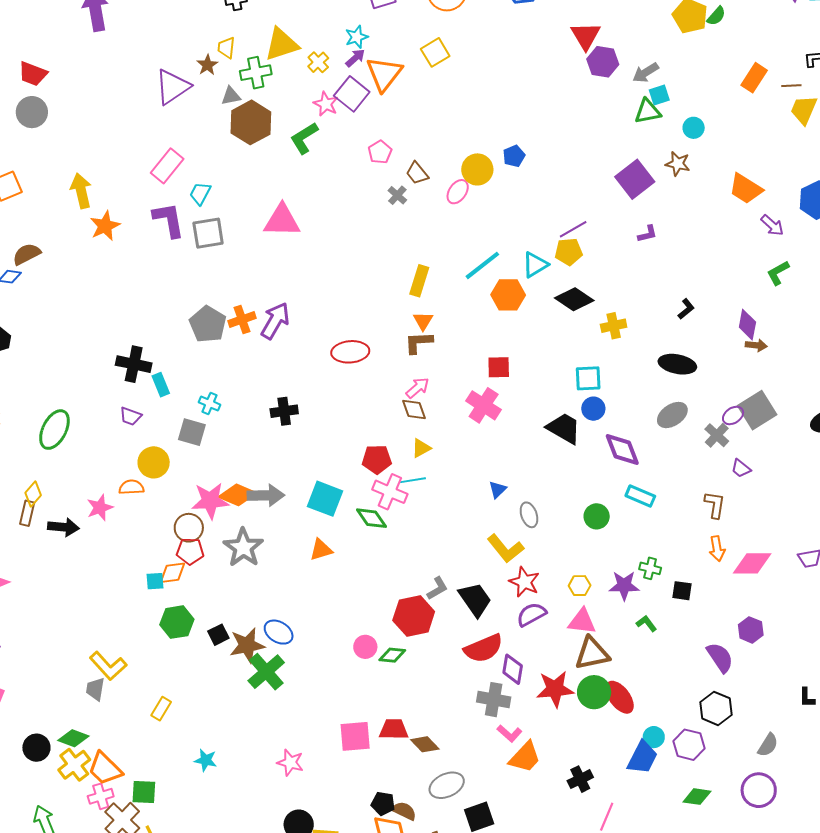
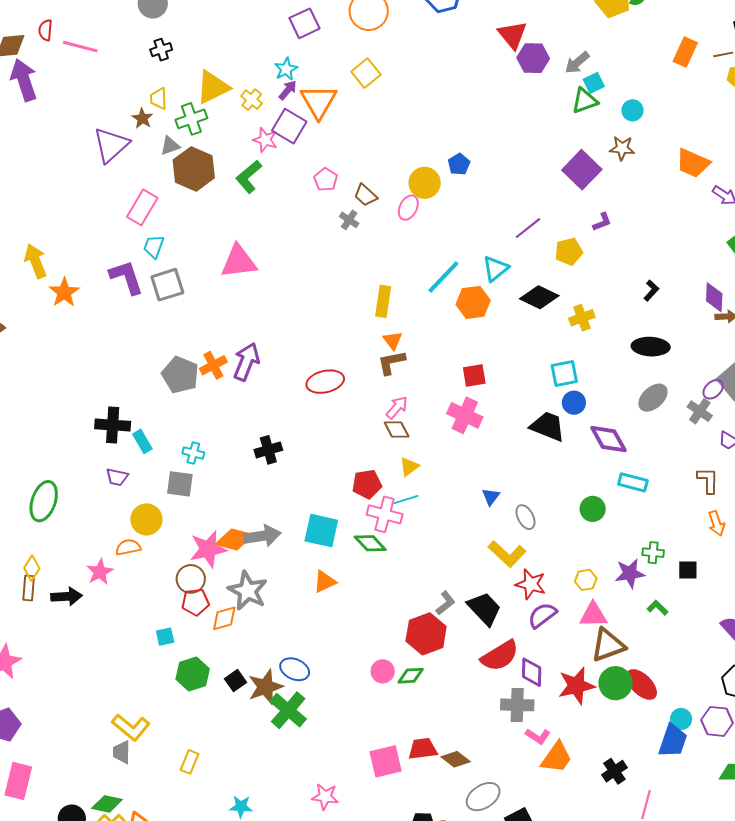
pink rectangle: (167, 166) -> (142, 207), moved
yellow pentagon: (569, 252) -> (569, 252), moved
orange diamond: (173, 573) -> (224, 618), moved

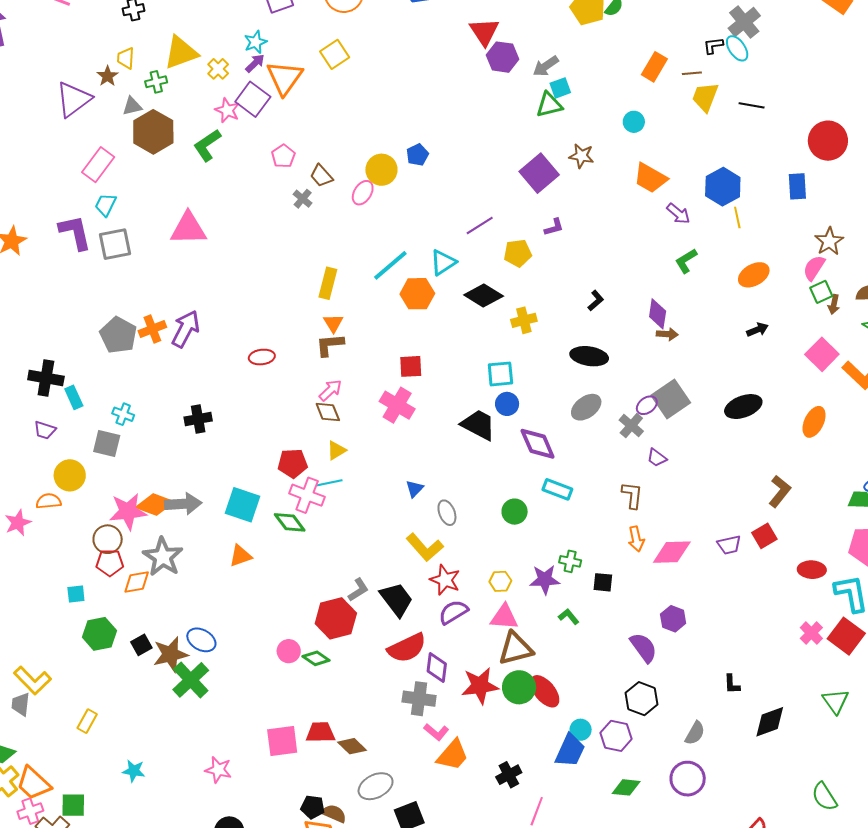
cyan circle: (632, 110) -> (634, 122), moved
green cross: (191, 119) -> (156, 82), size x0.7
red ellipse: (325, 382) -> (262, 357), size x0.7
green diamond: (411, 676) -> (316, 658), turned 32

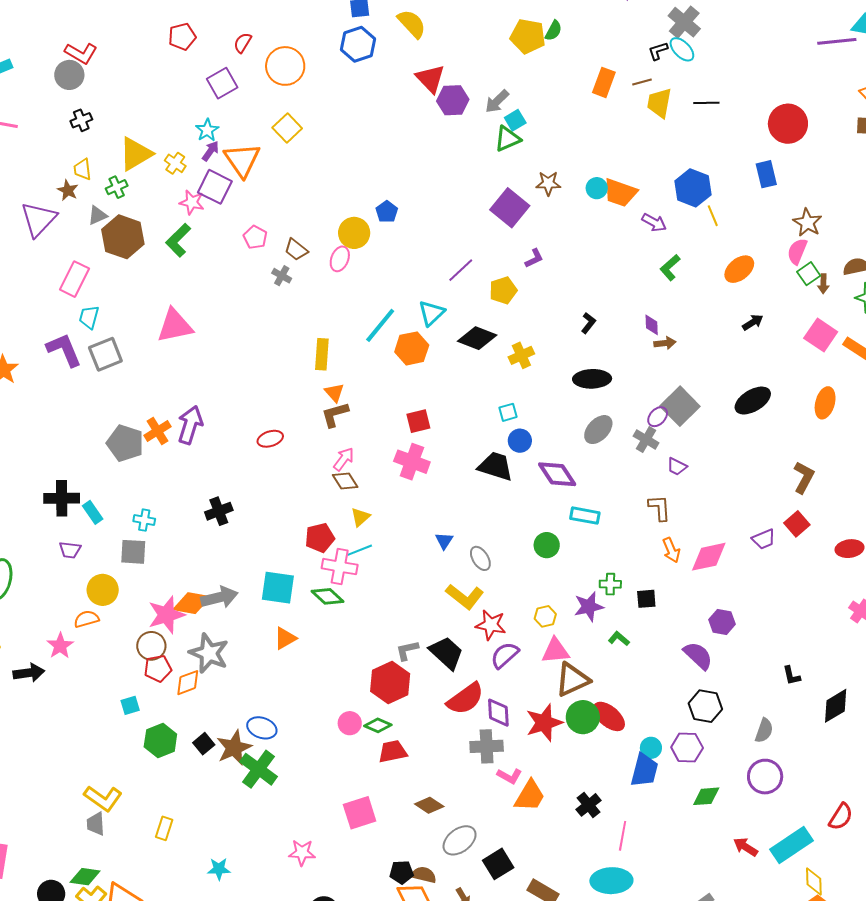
cyan circle: (634, 122) -> (597, 188), moved
purple diamond: (658, 314) -> (652, 325), size x0.7
cyan square: (500, 374) -> (508, 412), size x0.7
gray L-shape: (358, 590) -> (407, 650), turned -150
red trapezoid: (320, 732) -> (393, 751), moved

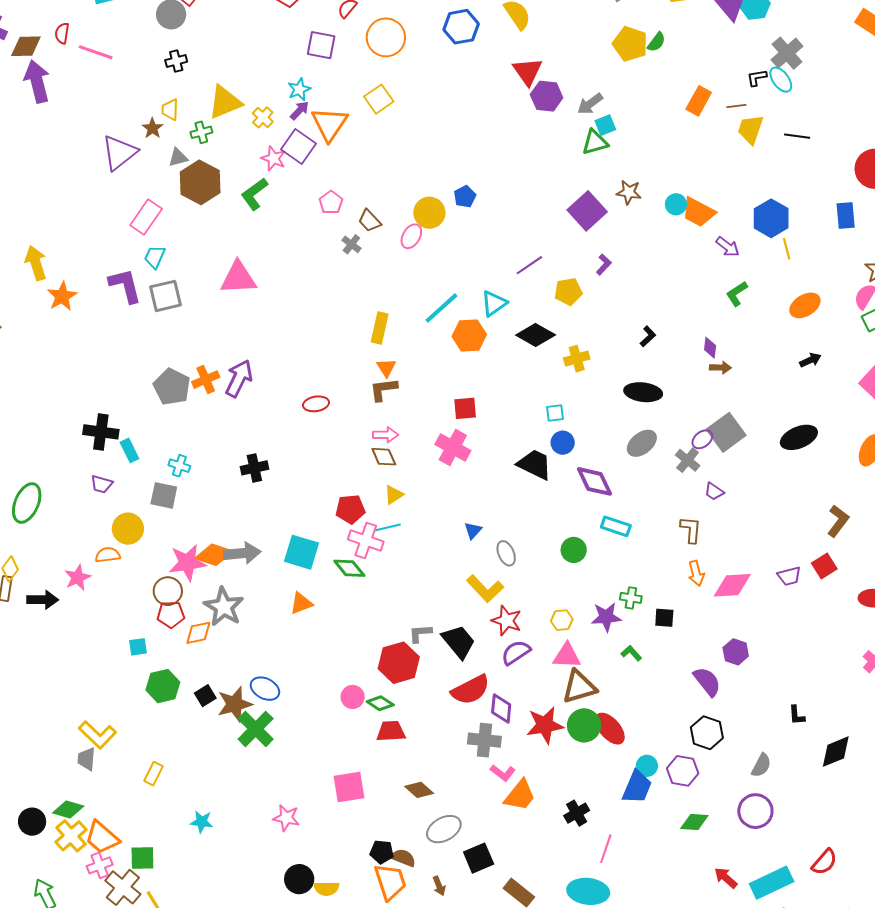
purple square: (222, 83) -> (321, 45), turned 32
purple L-shape: (534, 258) -> (604, 264), turned -30
pink arrow: (344, 459) -> (386, 435), turned 45

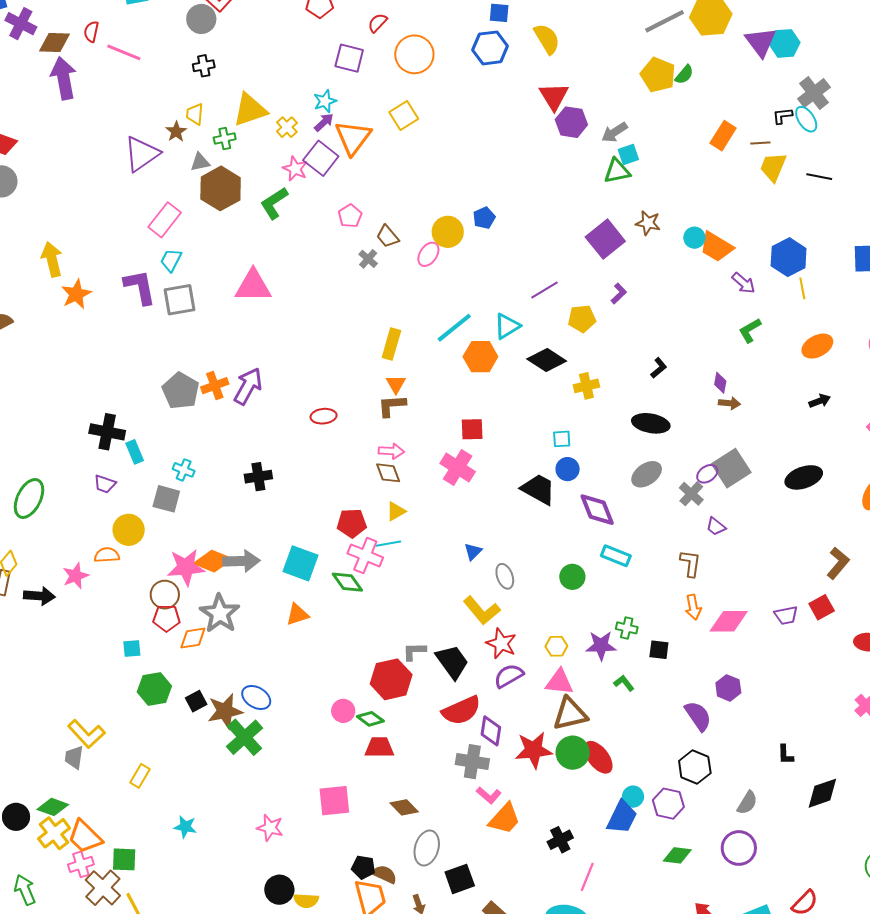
gray ellipse: (444, 829) -> (427, 848), turned -48

